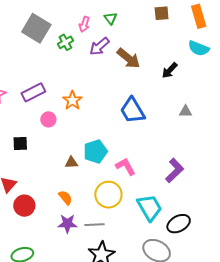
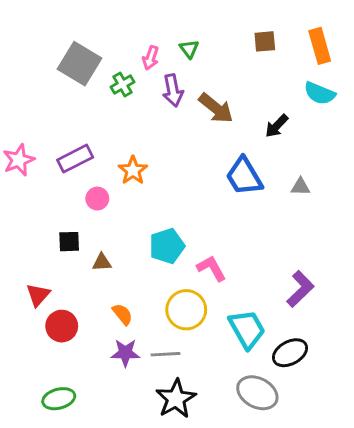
purple arrow: (99, 46) -> (173, 90), turned -60
blue trapezoid: (133, 110) -> (244, 176), moved
black square: (20, 143) -> (69, 242), moved
brown triangle: (71, 163) -> (102, 262), moved
purple L-shape: (175, 171) -> (300, 289), moved

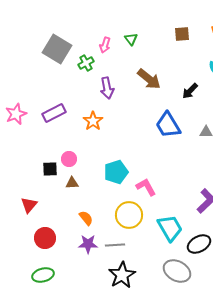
purple arrow: (173, 90) -> (107, 88), moved
pink circle: (97, 199) -> (69, 159), moved
red circle: (62, 326) -> (45, 238), moved

